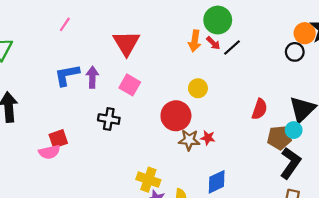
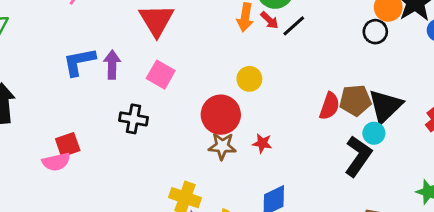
brown pentagon: (279, 138) -> (355, 100), moved
brown star: (189, 140) -> (222, 146), moved
black L-shape: (290, 163) -> (358, 156), moved

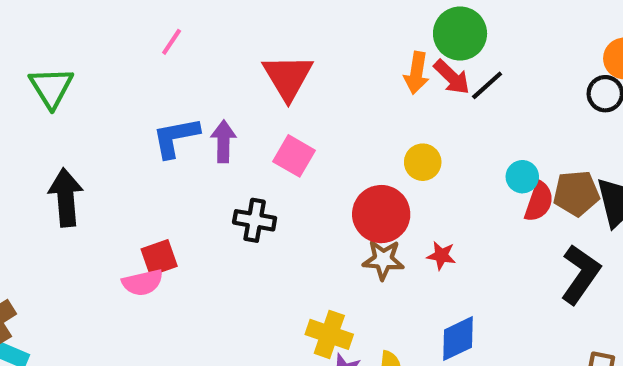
red arrow: (269, 20) -> (452, 77), size x1.4
cyan circle: (374, 133) -> (522, 177), moved

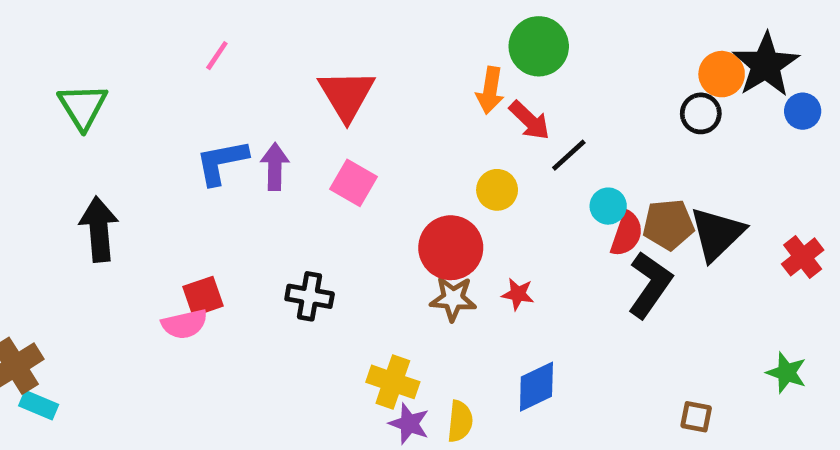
red arrow: (452, 77) -> (529, 120), moved
black line: (487, 85) -> (569, 155), moved
black cross: (255, 220) -> (310, 296), moved
black L-shape: (580, 274) -> (650, 285), moved

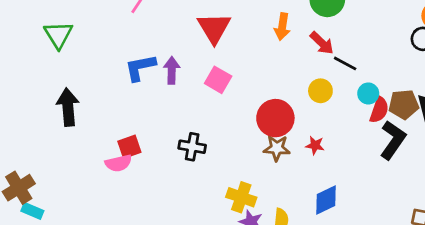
orange arrow: (490, 90) -> (282, 27), moved
black line: (569, 155) -> (345, 63), turned 70
yellow circle: (497, 190) -> (320, 91), moved

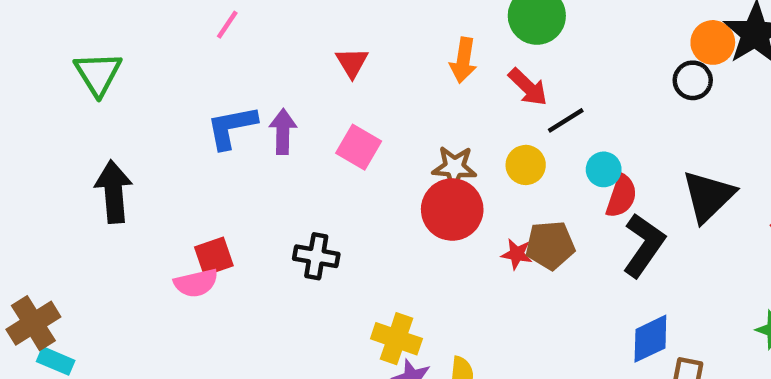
red triangle: (214, 28) -> (352, 63), size x0.6
black line: (345, 63) -> (566, 120), turned -60
brown pentagon: (404, 104) -> (550, 245), moved
brown star: (277, 148) -> (454, 167), moved
blue diamond: (326, 200) -> (650, 339), moved

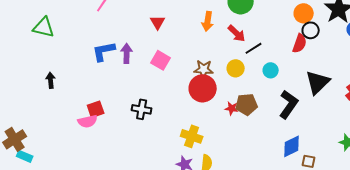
orange circle: (713, 42) -> (304, 13), moved
green triangle: (98, 74) -> (44, 27), turned -45
black arrow: (114, 192) -> (51, 80), size x0.6
red semicircle: (621, 196) -> (300, 43), moved
yellow cross: (396, 339) -> (192, 136), moved

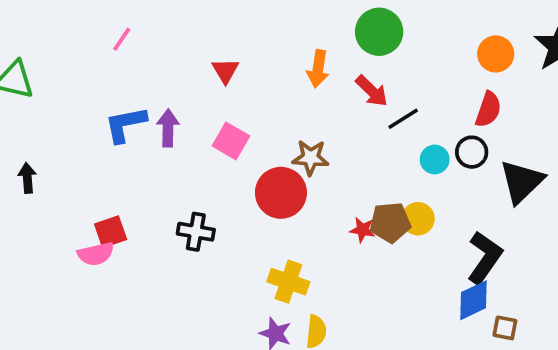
black circle: (311, 30) -> (472, 152), moved
yellow circle: (236, 68) -> (418, 219), moved
red circle: (203, 88) -> (281, 193), moved
black L-shape: (289, 104) -> (485, 258), moved

